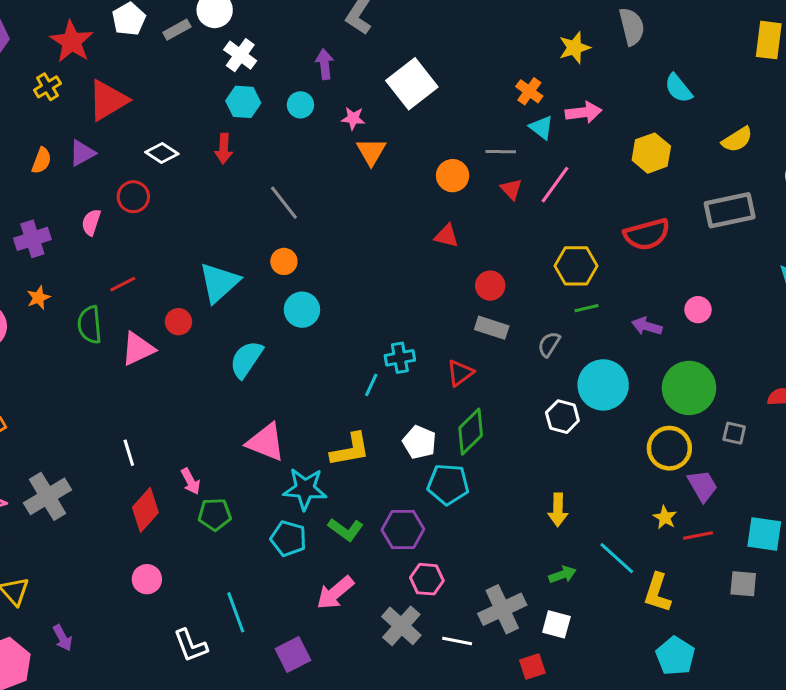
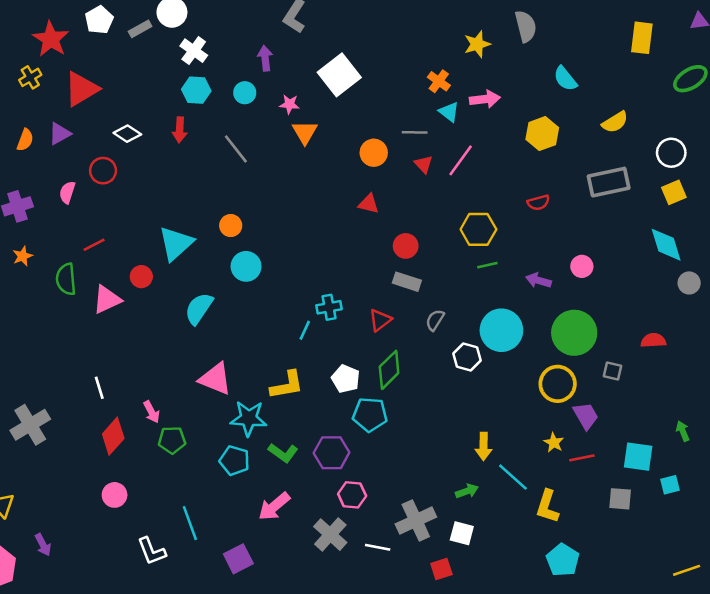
gray line: (284, 203) -> (236, 149), moved
red semicircle: (647, 234) -> (538, 203), size x0.6
gray semicircle: (549, 344) -> (435, 320), moved
yellow arrow: (558, 510) -> (484, 446), moved

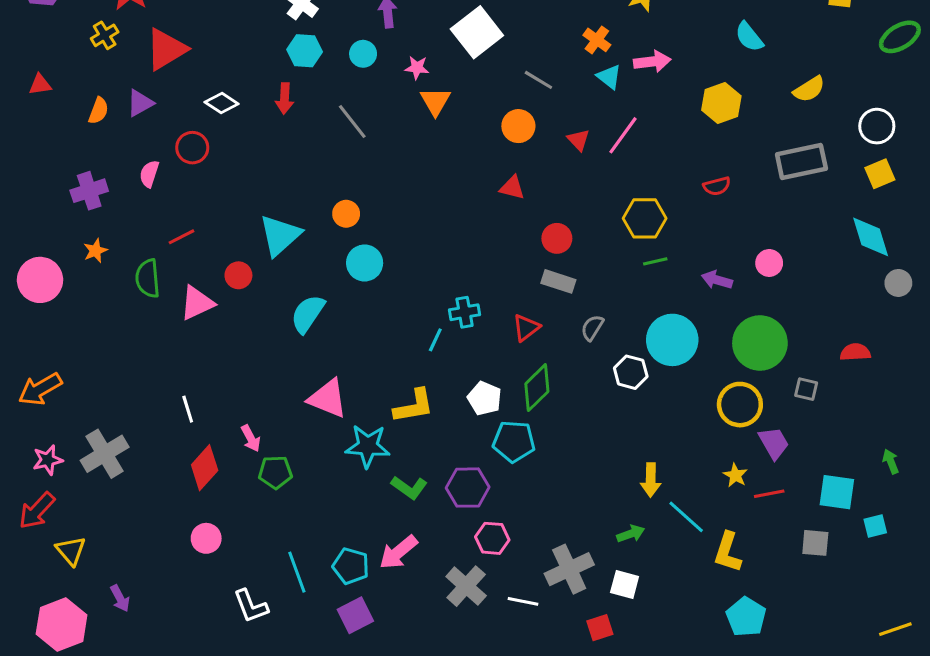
gray line: (415, 132) -> (538, 80), moved, turned 30
cyan pentagon: (235, 460) -> (351, 566), moved

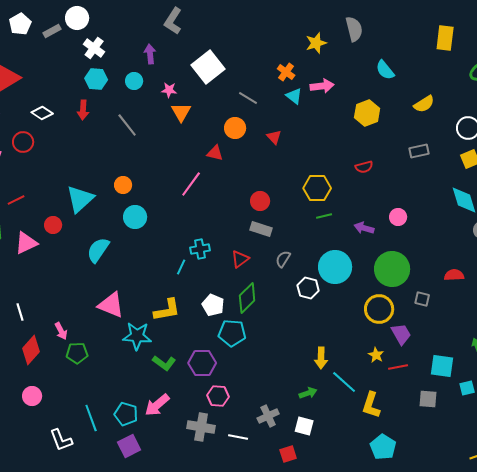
pink line: (623, 135) -> (191, 184), moved
gray rectangle: (801, 161) -> (419, 151), size x0.6
red triangle: (512, 188) -> (215, 153), moved
gray cross: (569, 569) -> (268, 416), size x0.7
gray cross: (466, 586) -> (201, 427), turned -32

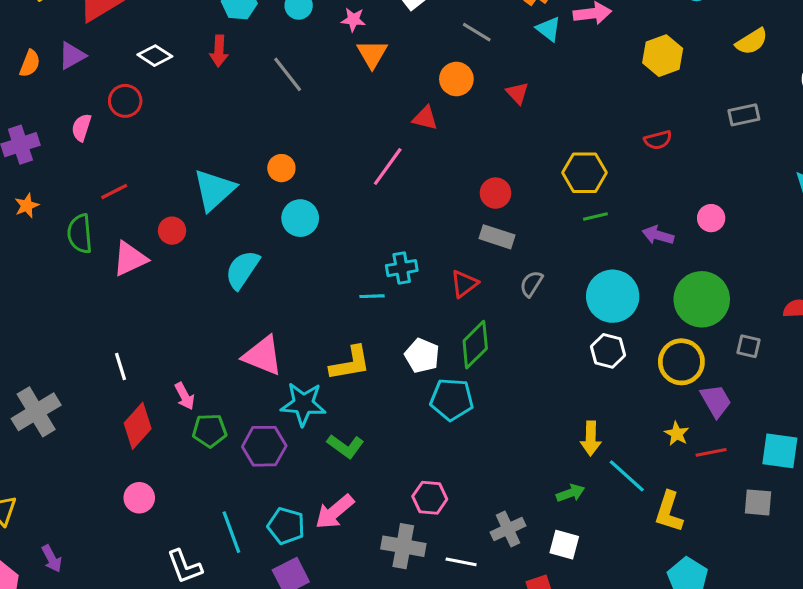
cyan line: (181, 267) -> (372, 296), turned 63
white hexagon: (308, 288) -> (608, 351), moved
purple hexagon: (202, 363) -> (264, 446), moved

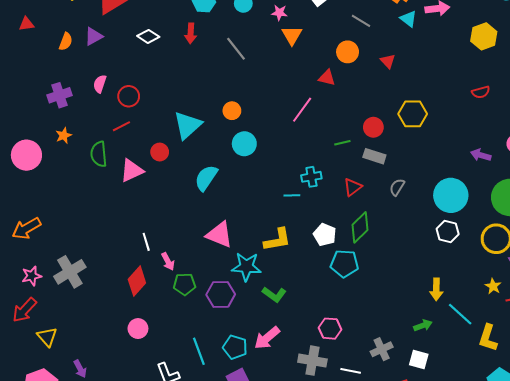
red circle: (125, 101) -> (129, 96), moved
yellow hexagon: (585, 173) -> (413, 114), moved
green line: (595, 216) -> (342, 143), moved
white line: (120, 366) -> (146, 242), moved

